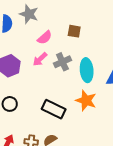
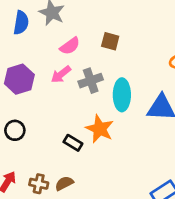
orange star: (86, 100) -> (100, 129), moved
black rectangle: (54, 109) -> (73, 143), size x0.6

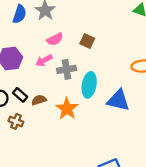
black rectangle: (73, 143) -> (20, 95), moved
brown semicircle: (64, 183) -> (39, 100), moved
brown cross: (39, 184) -> (16, 121), moved

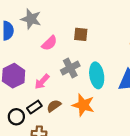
pink arrow: (44, 60) -> (42, 82), moved
black rectangle: (20, 95) -> (34, 107), turned -56

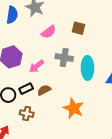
gray cross: (70, 68) -> (64, 58), turned 30
orange star: (83, 105) -> (74, 108), moved

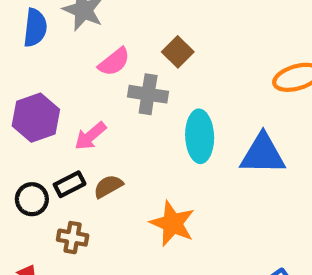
brown square: (78, 28) -> (178, 52), turned 32
gray cross: (64, 58) -> (148, 94), moved

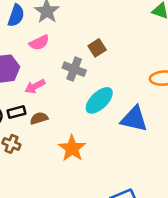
pink semicircle: (114, 62) -> (39, 43), moved
cyan ellipse: (200, 136) -> (99, 100), turned 36

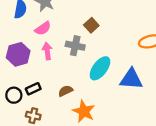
pink arrow: (35, 86) -> (47, 51), moved, turned 119
brown semicircle: (39, 118) -> (66, 91), moved

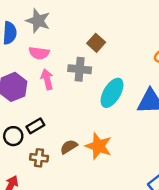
pink semicircle: (43, 28) -> (39, 53), turned 49
brown semicircle: (66, 91) -> (69, 147), moved

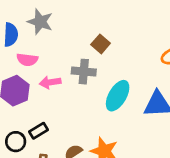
pink semicircle: (39, 53) -> (27, 60), moved
pink arrow: (47, 79) -> (50, 82), turned -84

